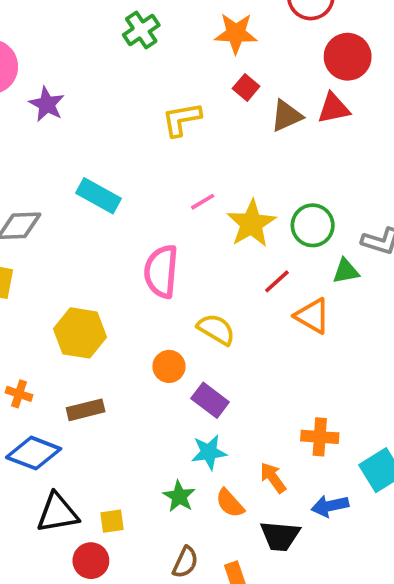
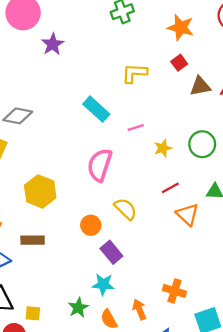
cyan rectangle: (98, 196) -> (96, 109), moved
yellow star: (251, 223) -> (163, 148), size x0.6
green circle: (313, 225) -> (202, 144), moved

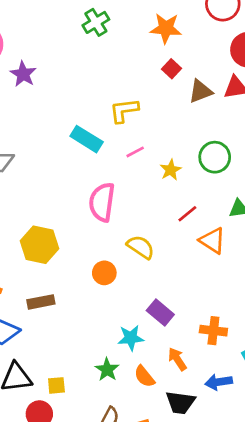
yellow L-shape: (134, 73) -> (124, 110), moved
purple rectangle: (111, 252) -> (160, 313), moved

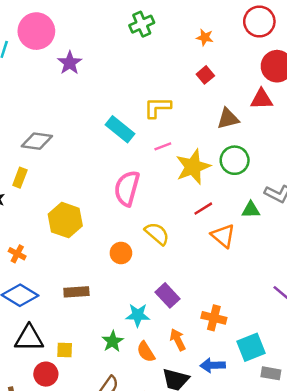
orange star: (166, 28) -> (205, 37), size x0.6
brown triangle: (200, 91) -> (228, 119), moved
yellow star: (171, 170) -> (193, 167), size x1.8
brown rectangle: (41, 302) -> (76, 292), moved

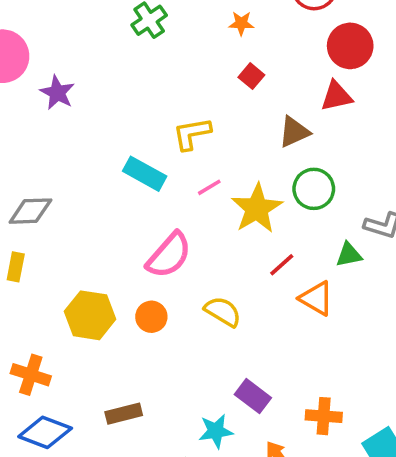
pink semicircle: (127, 188) -> (169, 255), turned -144
orange circle: (121, 253) -> (151, 317), moved
orange cross: (17, 254) -> (31, 375), size x1.5

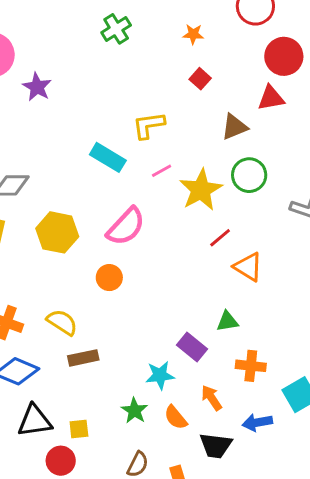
green triangle: (349, 255) -> (227, 321), moved
yellow semicircle: (223, 312) -> (62, 322), moved
yellow hexagon: (90, 315) -> (57, 232), moved

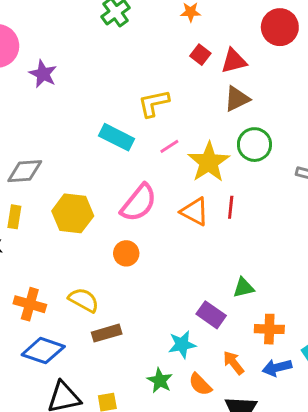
red triangle: (271, 98) -> (234, 61), moved
red line: (220, 238) -> (231, 207), turned -40
orange triangle: (248, 267) -> (195, 212), moved
blue arrow: (257, 422) -> (277, 368), moved

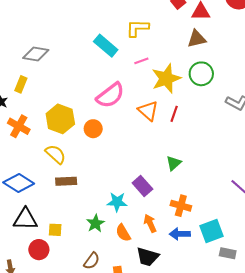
yellow hexagon: (73, 213) -> (60, 119), moved
green triangle: (244, 288) -> (174, 163), moved, turned -42
orange cross: (30, 304) -> (19, 126), moved

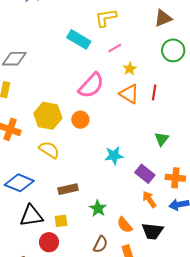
yellow star: (166, 79) -> (130, 69), moved, size x0.5
brown rectangle: (66, 181) -> (68, 189), moved
purple rectangle: (142, 186) -> (145, 174), moved
cyan star: (117, 202) -> (114, 156), moved
orange semicircle: (123, 233) -> (125, 225), moved

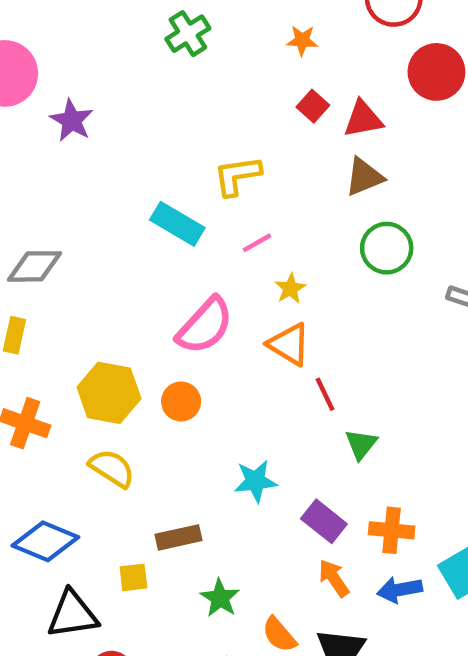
red line: (154, 92) -> (325, 394), moved, turned -35
brown rectangle: (68, 189) -> (179, 537), moved
yellow square: (61, 221) -> (133, 577), moved

